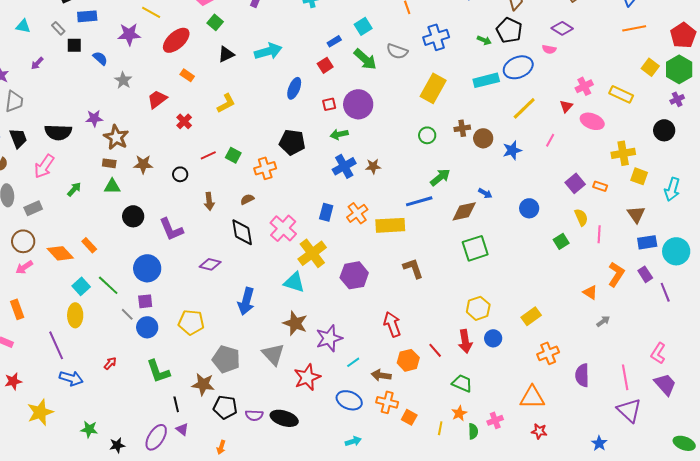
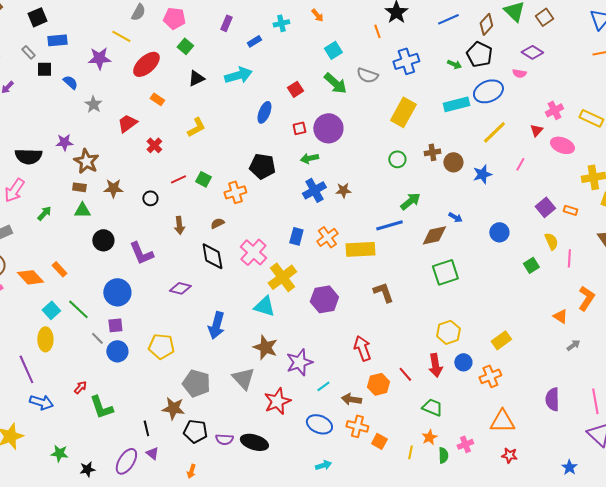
blue rectangle: (334, 41) -> (254, 41), moved
orange cross: (548, 353) -> (490, 376), moved
green L-shape: (158, 371) -> (101, 407), moved

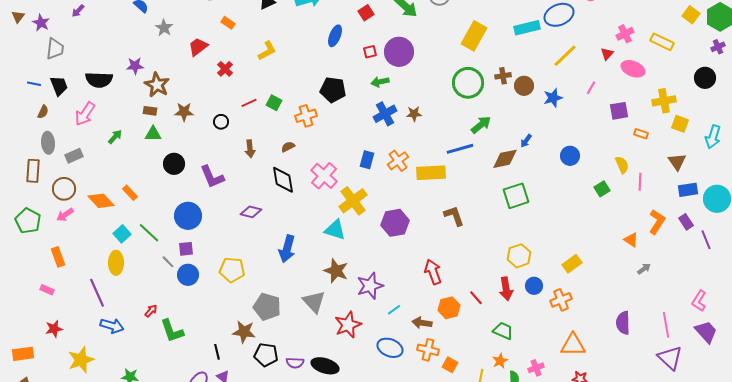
green circle: (397, 159) -> (468, 83), size x1.8
purple square: (545, 207) -> (619, 111), moved, turned 30
blue arrow: (455, 217) -> (526, 141), turned 96

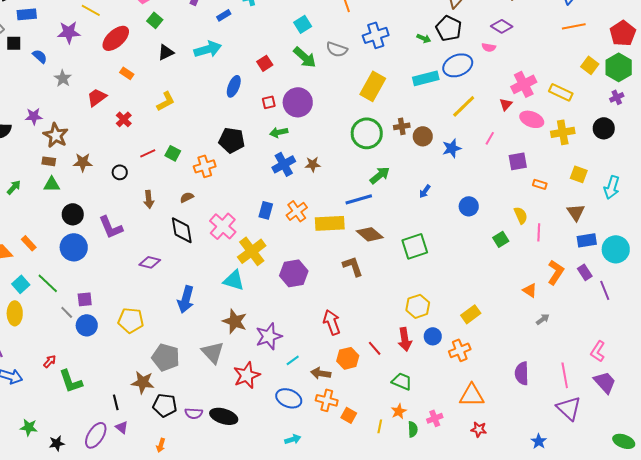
pink cross: (625, 34) -> (524, 84), size x1.4
yellow cross: (664, 101) -> (563, 132), moved
brown diamond: (505, 159) -> (370, 234), moved, turned 52
blue circle: (188, 216) -> (74, 247), moved

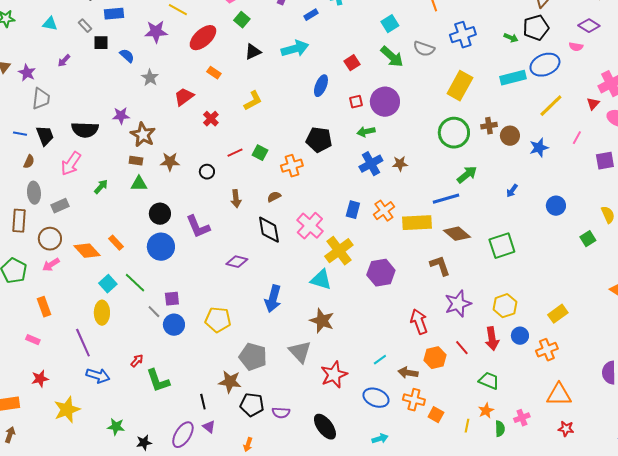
black pentagon: (449, 28) -> (536, 28), turned 30
purple star: (269, 336) -> (458, 304), moved
black ellipse: (224, 416) -> (325, 427), moved, turned 36

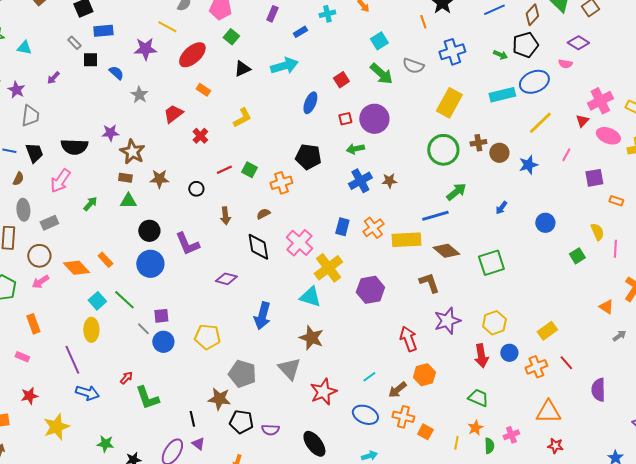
cyan triangle: (50, 24) -> (24, 48), moved
red line: (462, 348) -> (566, 363), moved
brown arrow: (408, 373) -> (397, 390), turned -48

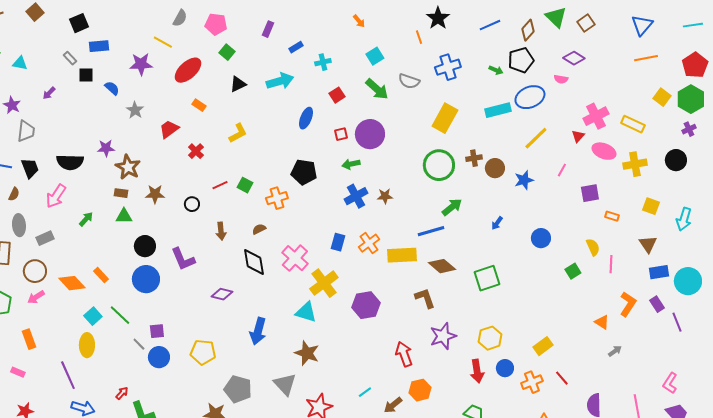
cyan cross: (327, 14) -> (323, 62), moved

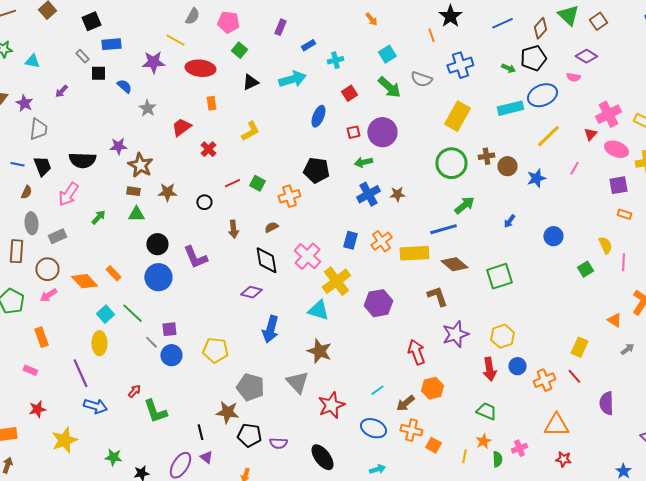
red ellipse: (188, 70) -> (200, 68), turned 48
orange rectangle: (199, 105) -> (211, 103), turned 48
purple square: (590, 193) -> (618, 185), moved
purple diamond: (222, 294) -> (251, 292), moved
yellow rectangle: (543, 346) -> (579, 347), moved, turned -30

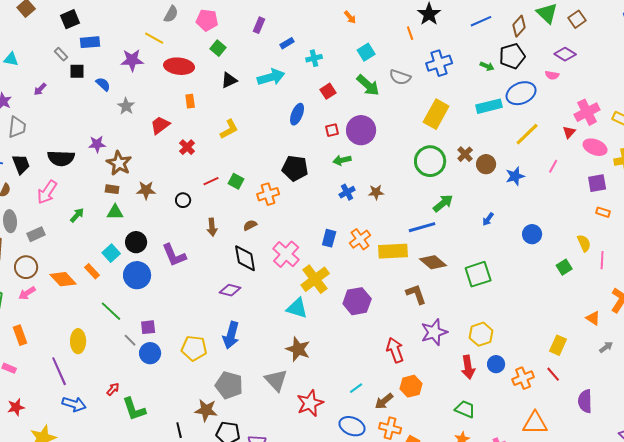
brown cross: (486, 156) -> (465, 154), turned -35
blue cross: (368, 194) -> (347, 192), size x0.7
cyan square: (105, 314) -> (111, 253), moved
blue arrow: (270, 329) -> (231, 335), moved

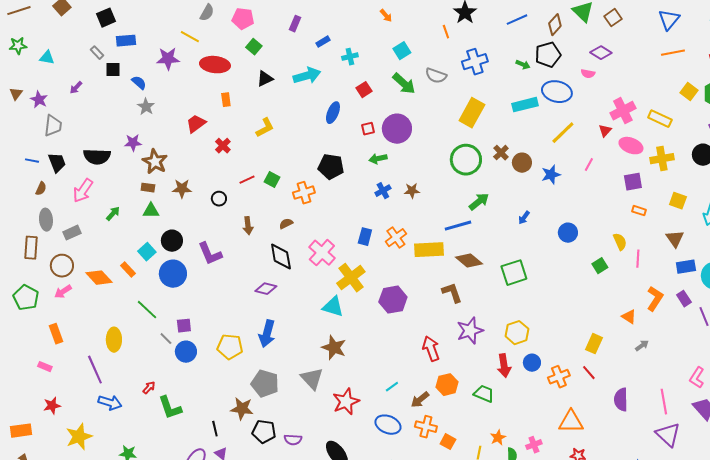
blue ellipse: (521, 93) -> (557, 92), turned 36
gray star: (126, 106) -> (146, 107), moved
green trapezoid: (465, 409) -> (484, 394), moved

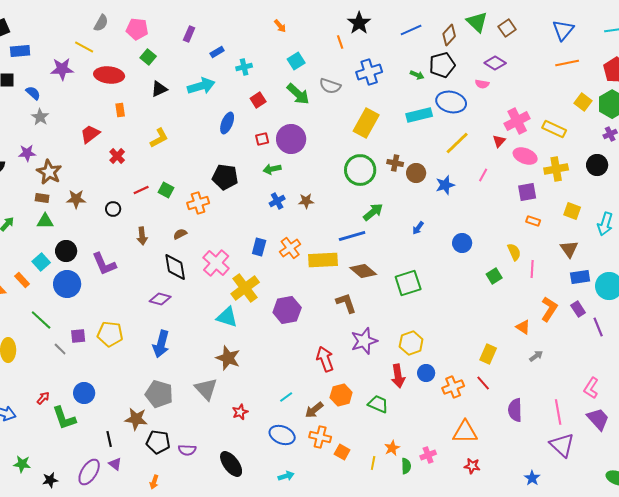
brown cross: (501, 153) -> (395, 163), turned -35
yellow pentagon: (230, 347) -> (110, 334), moved
blue circle: (186, 352) -> (84, 393), moved
red star: (346, 402) -> (240, 412), size x0.6

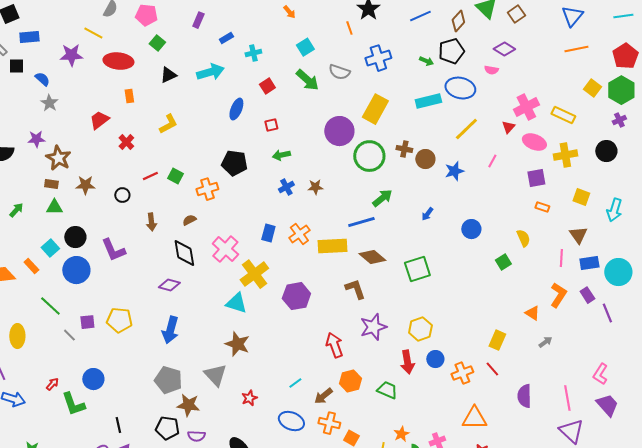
purple circle: (291, 139) -> (339, 131), moved
pink line: (532, 269) -> (561, 258), moved
brown star: (136, 419) -> (188, 405), moved

